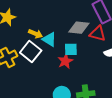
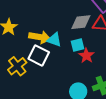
yellow arrow: (36, 34) -> (40, 37), size x1.5
red star: (65, 61) -> (86, 56), moved

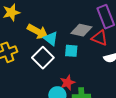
white square: (39, 56) -> (43, 58), moved
red star: (86, 56) -> (67, 83), moved

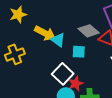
gray diamond: (81, 30) -> (89, 31), turned 30
white square: (43, 58) -> (63, 74), moved

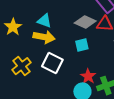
cyan triangle: (58, 40) -> (44, 21), moved
white square: (63, 74) -> (52, 63), moved

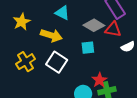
cyan triangle: (44, 21) -> (62, 13), moved
red star: (88, 76) -> (99, 80), moved

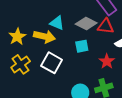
cyan triangle: (62, 13) -> (57, 23), moved
yellow star: (22, 22) -> (17, 37), moved
red star: (99, 80) -> (107, 61), moved

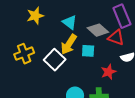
yellow arrow: (44, 36) -> (69, 44), moved, turned 95
yellow star: (17, 37) -> (35, 16), moved

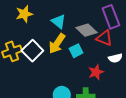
cyan square: (88, 51) -> (76, 51), turned -32
white square: (55, 60) -> (32, 51), moved

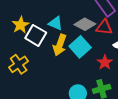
white square: (32, 51) -> (36, 35), moved
cyan square: (76, 51) -> (80, 47), size x1.5

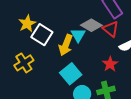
cyan triangle: (56, 23) -> (78, 35), moved, turned 35
red triangle: (104, 27) -> (111, 29), turned 30
cyan square: (80, 47) -> (71, 74), moved

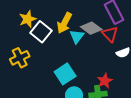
yellow arrow: (66, 45) -> (64, 23), moved
red star: (110, 64) -> (105, 81), moved

